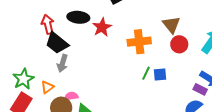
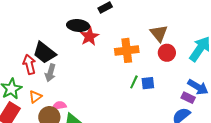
black ellipse: (78, 17) -> (78, 26), moved
red arrow: (48, 24) -> (29, 64), moved

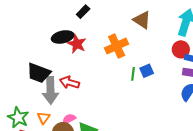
red circle: (167, 53) -> (181, 49), moved
red arrow: (29, 64) -> (69, 82), moved, turned -42
gray arrow: (50, 73) -> (50, 90), size x1.5

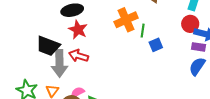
red star: (77, 44) -> (78, 30), moved
green line: (133, 74) -> (143, 31), moved

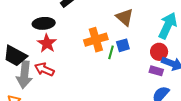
blue square: (156, 45) -> (123, 45), moved
purple rectangle: (199, 47) -> (156, 71), moved

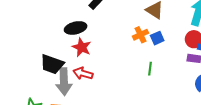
orange cross: (96, 40) -> (140, 35), moved, size x0.7
green line: (111, 52) -> (150, 69), moved

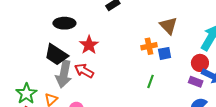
black ellipse: (76, 28) -> (64, 23), moved

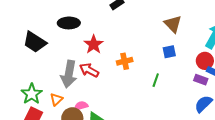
orange cross: (149, 46) -> (125, 61), moved
black trapezoid: (56, 55) -> (35, 42), moved

